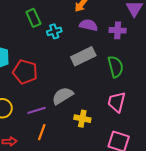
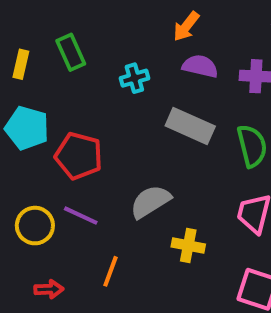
green rectangle: (33, 18) -> (71, 52), moved
gray rectangle: (83, 56) -> (190, 126), turned 50
purple line: (37, 110) -> (81, 216), moved, turned 42

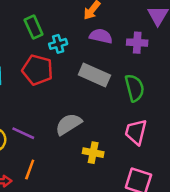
green rectangle: (71, 52) -> (34, 27), moved
red pentagon: (79, 156) -> (37, 70), moved
orange line: (111, 271) -> (30, 169), moved

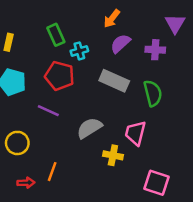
purple semicircle: (101, 36) -> (120, 44), turned -55
pink trapezoid: (136, 132) -> (135, 133), moved
purple line: (23, 133) -> (48, 111), moved

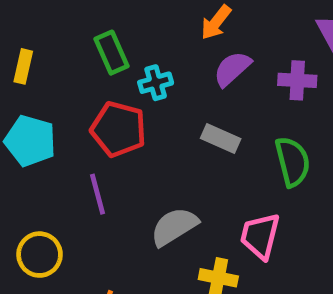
gray rectangle: (114, 81) -> (221, 138), size x0.7
purple line: (48, 111) -> (98, 194), turned 50

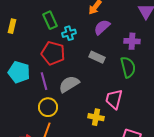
purple cross: (297, 80) -> (132, 41), moved
cyan pentagon: (30, 141) -> (19, 72), moved
gray semicircle: (174, 227) -> (69, 84), moved
yellow circle: (40, 255) -> (48, 107), moved

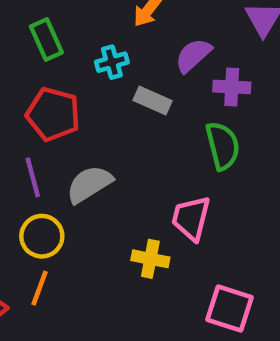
purple semicircle: (102, 27) -> (193, 55), moved
cyan cross: (69, 33) -> (112, 62), moved
gray rectangle: (97, 57) -> (153, 101), moved

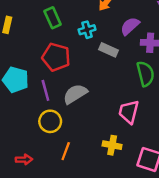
yellow cross: (150, 259) -> (112, 145), moved
orange line: (40, 288) -> (66, 151), moved

